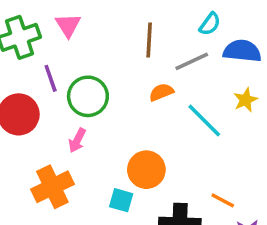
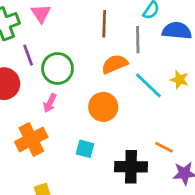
gray line: (192, 61) -> (138, 40), turned -65
orange semicircle: (161, 92) -> (115, 64), size x1.4
yellow star: (246, 100) -> (179, 80), moved, turned -30
orange circle: (146, 170) -> (103, 107), moved

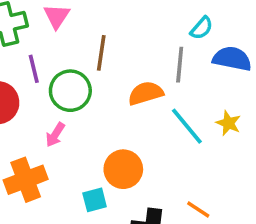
brown line: (104, 24) -> (101, 53), moved
orange circle: (103, 107) -> (123, 169), moved
cyan square: (85, 149) -> (95, 200), turned -36

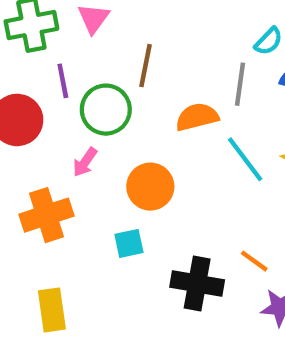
orange circle: (123, 169) -> (150, 187), moved

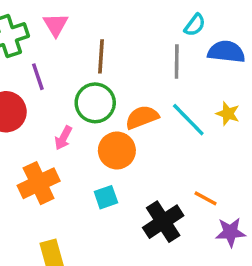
green circle: (106, 110) -> (95, 103), moved
orange semicircle: (197, 117) -> (142, 117), moved
black cross: (197, 284) -> (163, 222), turned -36

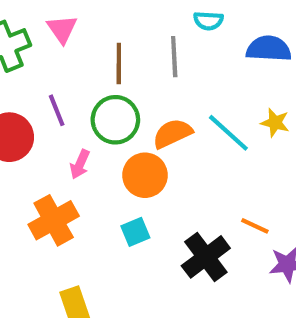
cyan semicircle: (195, 25) -> (208, 21), moved, turned 60
gray line: (177, 61) -> (174, 57), moved
purple line: (38, 77) -> (57, 110), moved

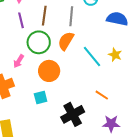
purple line: (57, 110) -> (21, 20), moved
orange semicircle: (172, 134) -> (66, 41), moved, turned -42
orange line: (255, 226) -> (102, 95), moved

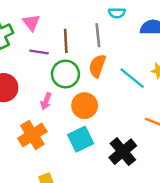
purple line: (21, 20) -> (39, 52), turned -56
cyan square: (41, 98) -> (81, 139), size x1.5

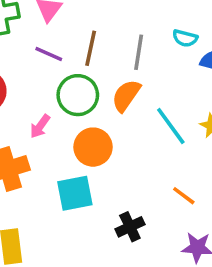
cyan semicircle: (117, 13) -> (185, 38), moved
black cross: (123, 152) -> (130, 227), size x0.7

